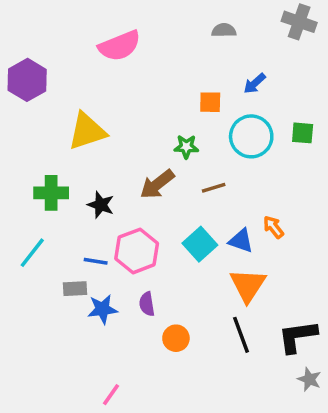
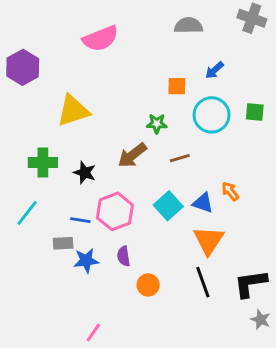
gray semicircle: (224, 30) -> (188, 26), size x1.4

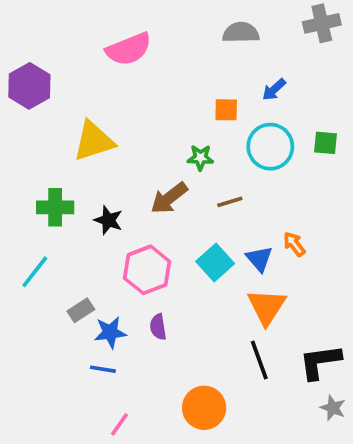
gray cross: (252, 18) -> (322, 23), turned -32
blue triangle: (203, 203) -> (259, 259), turned 30
blue line: (80, 220) -> (103, 369), moved
gray rectangle: (63, 243) -> (81, 310), turned -30
orange circle: (148, 285) -> (204, 408), moved, size x1.5

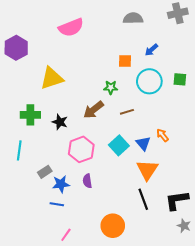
cyan line: (35, 272) -> (19, 150), turned -30

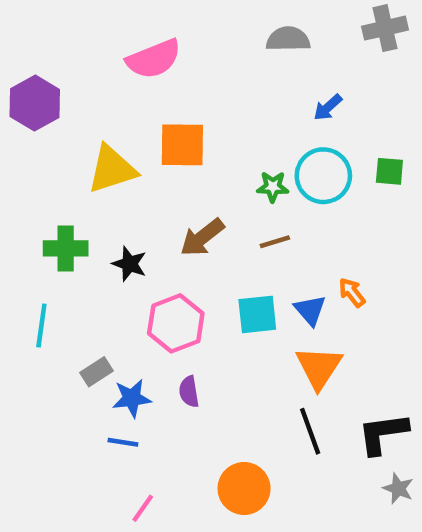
orange square: (125, 61) -> (182, 145), moved, size x1.6
green star: (111, 87) -> (273, 187), moved
cyan square: (119, 145) -> (257, 314), turned 36

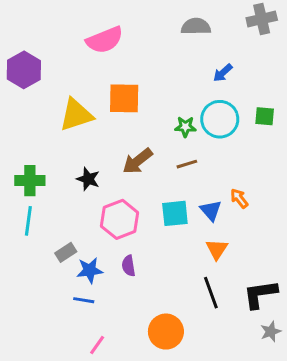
green cross: (66, 248) -> (30, 181), moved
orange triangle: (319, 367) -> (217, 249), size x0.7
gray star: (398, 489) -> (271, 332), turned 30

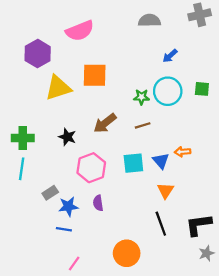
purple hexagon: (24, 70) -> (38, 54), moved
orange arrow: (239, 198) -> (183, 152), turned -56

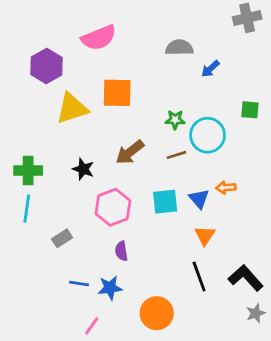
gray semicircle: (149, 20) -> (179, 48), moved
cyan circle: (168, 91) -> (208, 135), moved
blue star: (68, 206) -> (110, 288), moved
black L-shape: (199, 225) -> (246, 278), turned 56

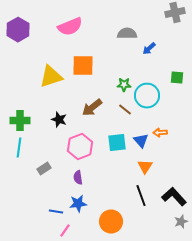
purple hexagon: (46, 66) -> (18, 30), moved
brown line: (176, 155) -> (125, 110), turned 56
purple semicircle: (121, 251) -> (78, 178), moved
blue line: (79, 284) -> (56, 212), moved

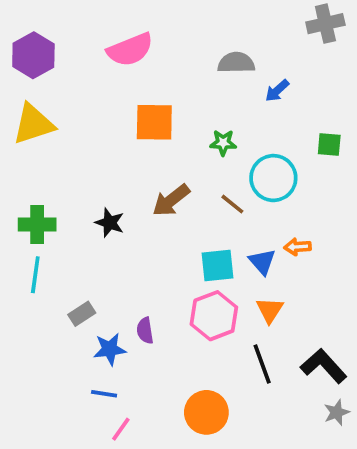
yellow triangle: (51, 77) -> (33, 124), moved
green star: (124, 85) -> (223, 143), moved
pink hexagon: (80, 147) -> (214, 316), moved
blue star: (78, 204) -> (110, 349), moved

